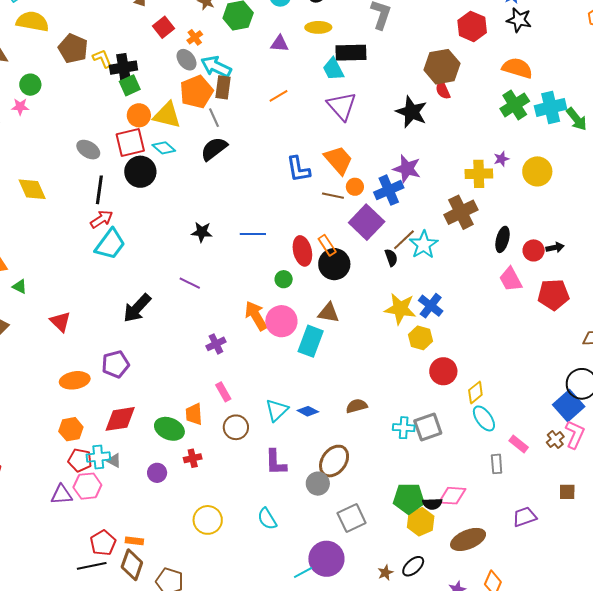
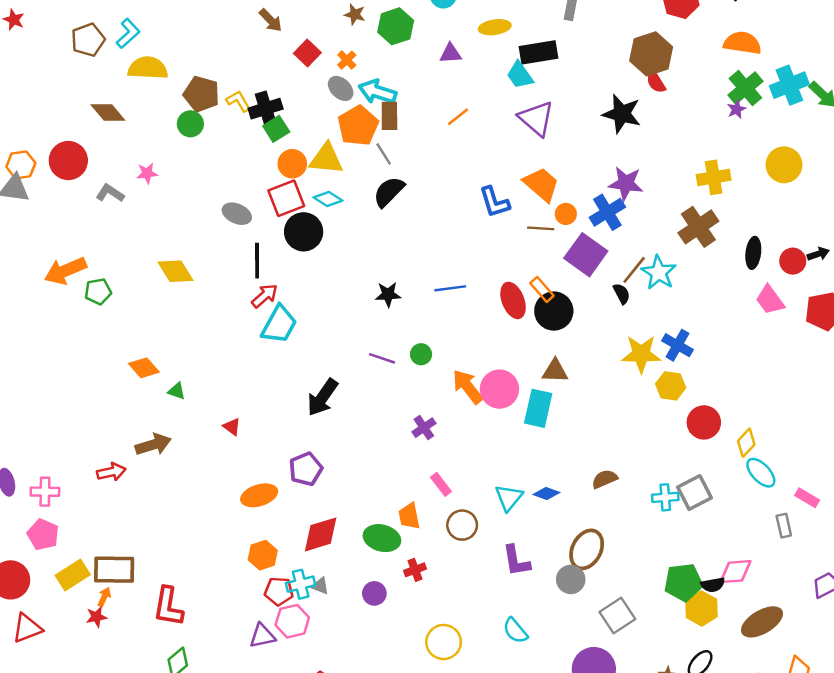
green circle: (30, 85) -> (190, 124), moved
purple star: (501, 159) -> (737, 109), moved
green circle: (284, 279) -> (421, 354), moved
red triangle: (60, 322) -> (232, 427), size x0.7

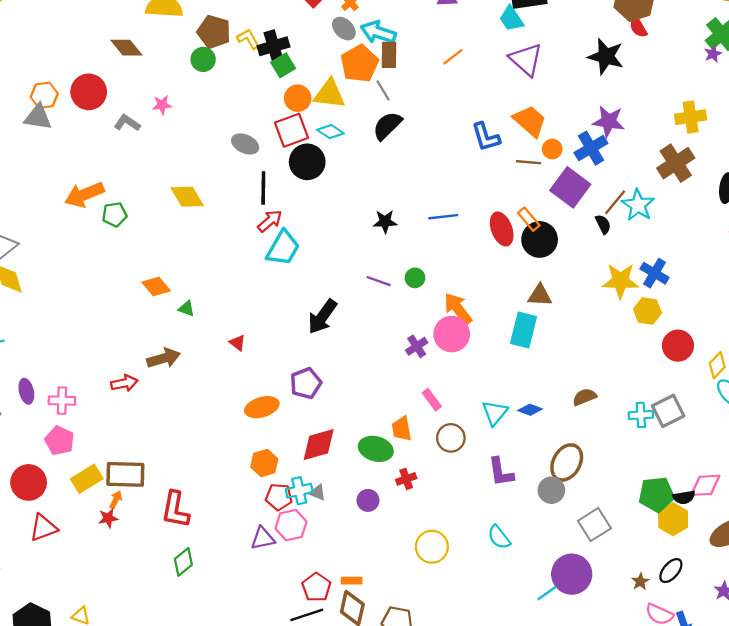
pink circle: (499, 389) -> (452, 334), moved

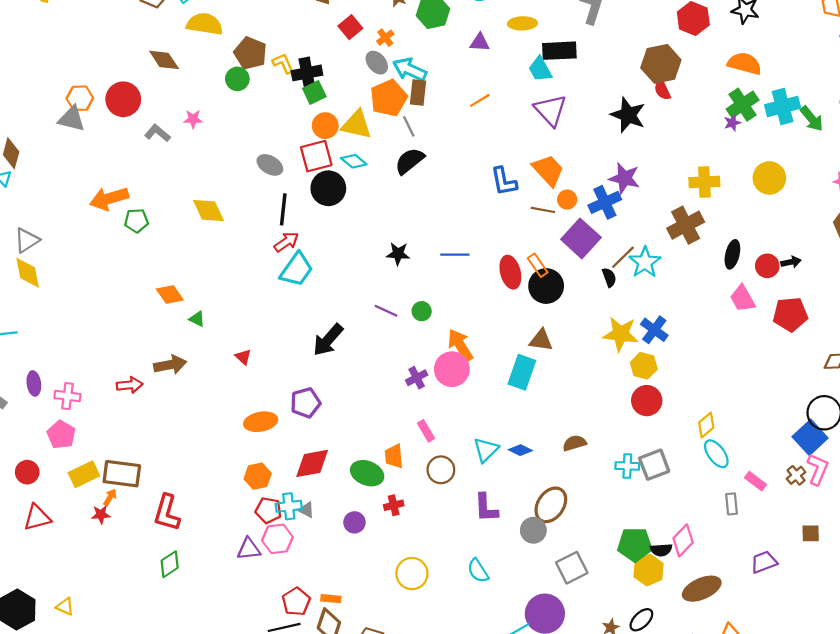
red circle: (678, 346) -> (647, 401), moved
red circle: (29, 482) -> (27, 472), size x0.7
pink diamond: (705, 485) -> (683, 540), turned -48

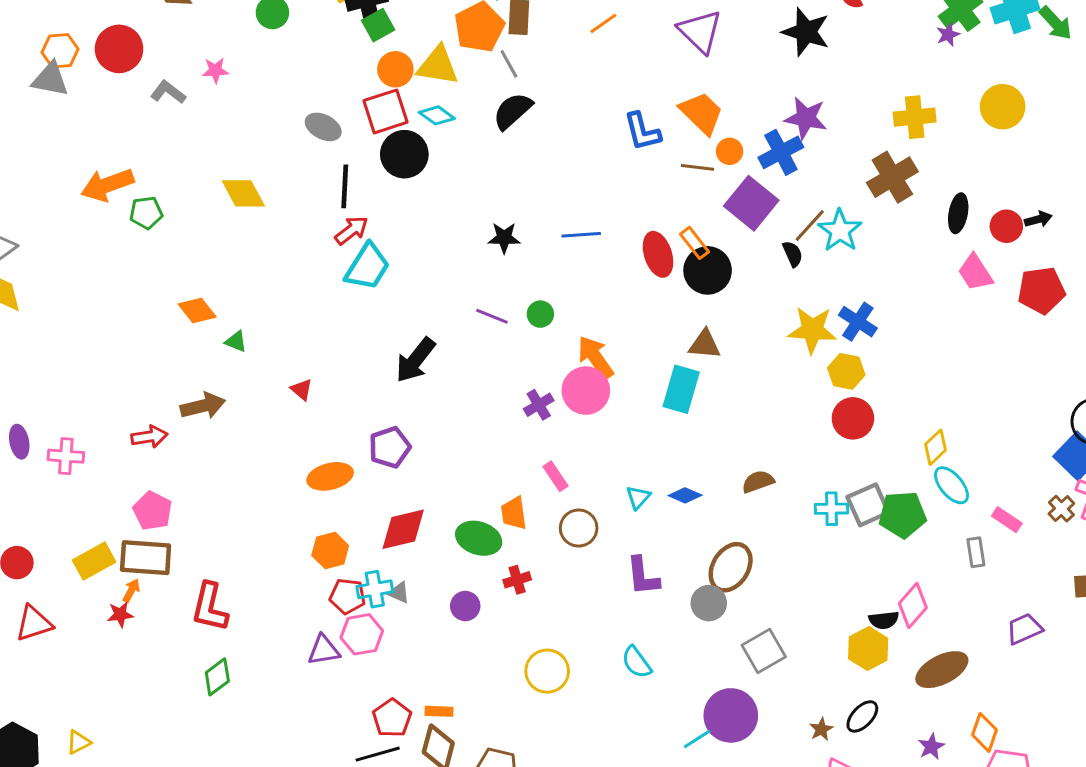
pink pentagon: (61, 435) -> (152, 511), moved
cyan triangle: (486, 450) -> (638, 497), size x0.7
green pentagon: (635, 545) -> (903, 515), moved
yellow triangle: (65, 607) -> (78, 742), turned -48

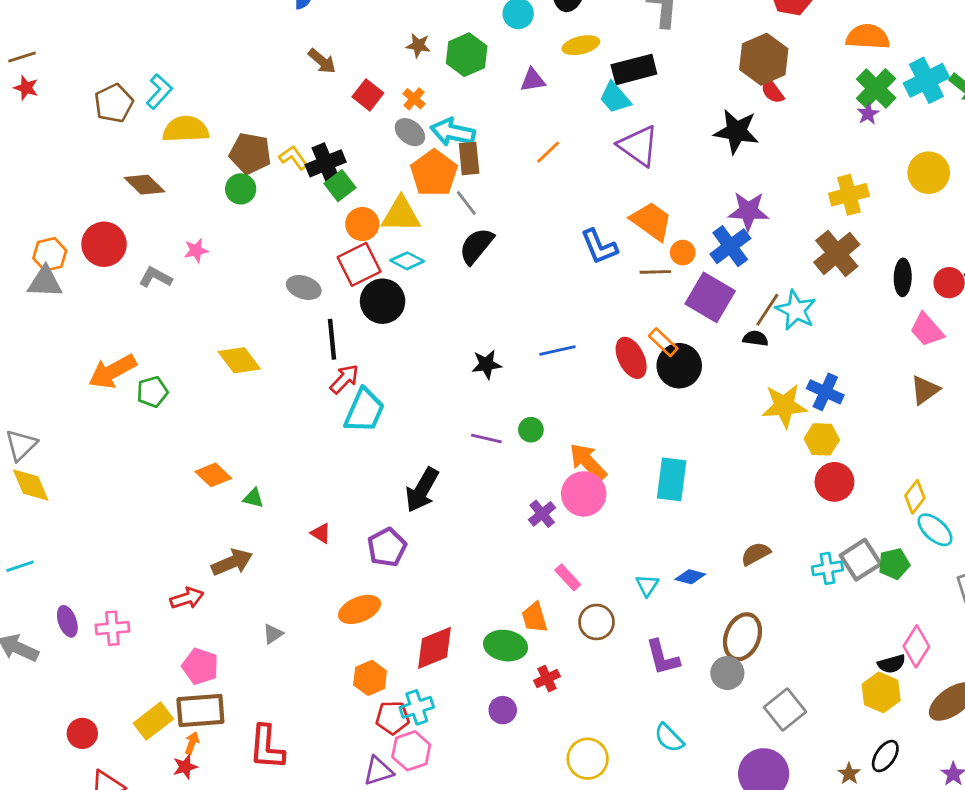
black semicircle: (793, 254) -> (755, 338), turned -50
brown triangle: (705, 344) -> (925, 390), moved, turned -32
purple pentagon: (390, 447) -> (387, 547), moved
green pentagon: (903, 515) -> (894, 564), size x0.7
gray triangle: (399, 593) -> (273, 634), moved, turned -50

